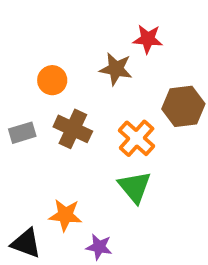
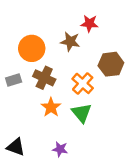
orange circle: (52, 80) -> (32, 48), size x1.5
orange star: (65, 215) -> (51, 107), moved, turned 30

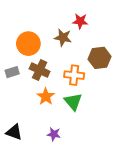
orange cross: (83, 83) -> (74, 75), turned -36

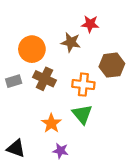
orange star: (46, 96) -> (51, 123), moved

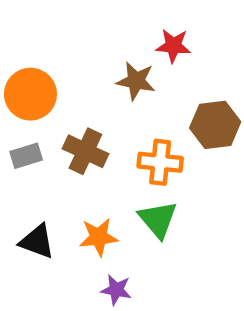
orange circle: (32, 49) -> (30, 94), moved
orange star: (51, 123) -> (99, 237), turned 30
black triangle: (16, 148) -> (37, 241), moved

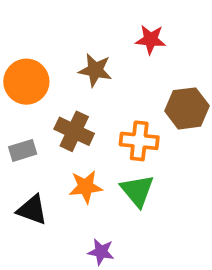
brown star: (136, 81) -> (95, 70), moved
gray rectangle: (26, 156) -> (23, 150), moved
orange star: (99, 237) -> (86, 187), moved

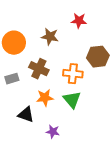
black triangle: (32, 210) -> (26, 115), moved

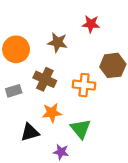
green triangle: (72, 100) -> (81, 129), moved
black triangle: (26, 115) -> (30, 132), turned -36

